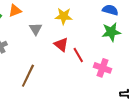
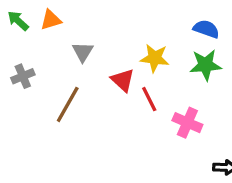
yellow star: (64, 16) -> (155, 58), moved
brown line: (28, 76) -> (68, 104), moved

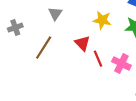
red triangle: (123, 80) -> (82, 43), moved
red line: (149, 99) -> (98, 59), moved

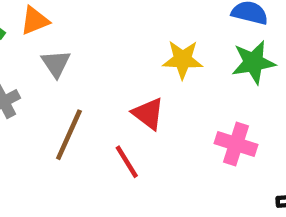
gray triangle: (55, 14) -> (56, 63), moved
red line: (98, 59) -> (127, 162), moved

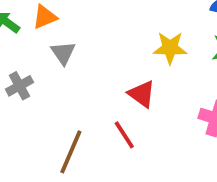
brown line: (69, 135) -> (71, 152), moved

